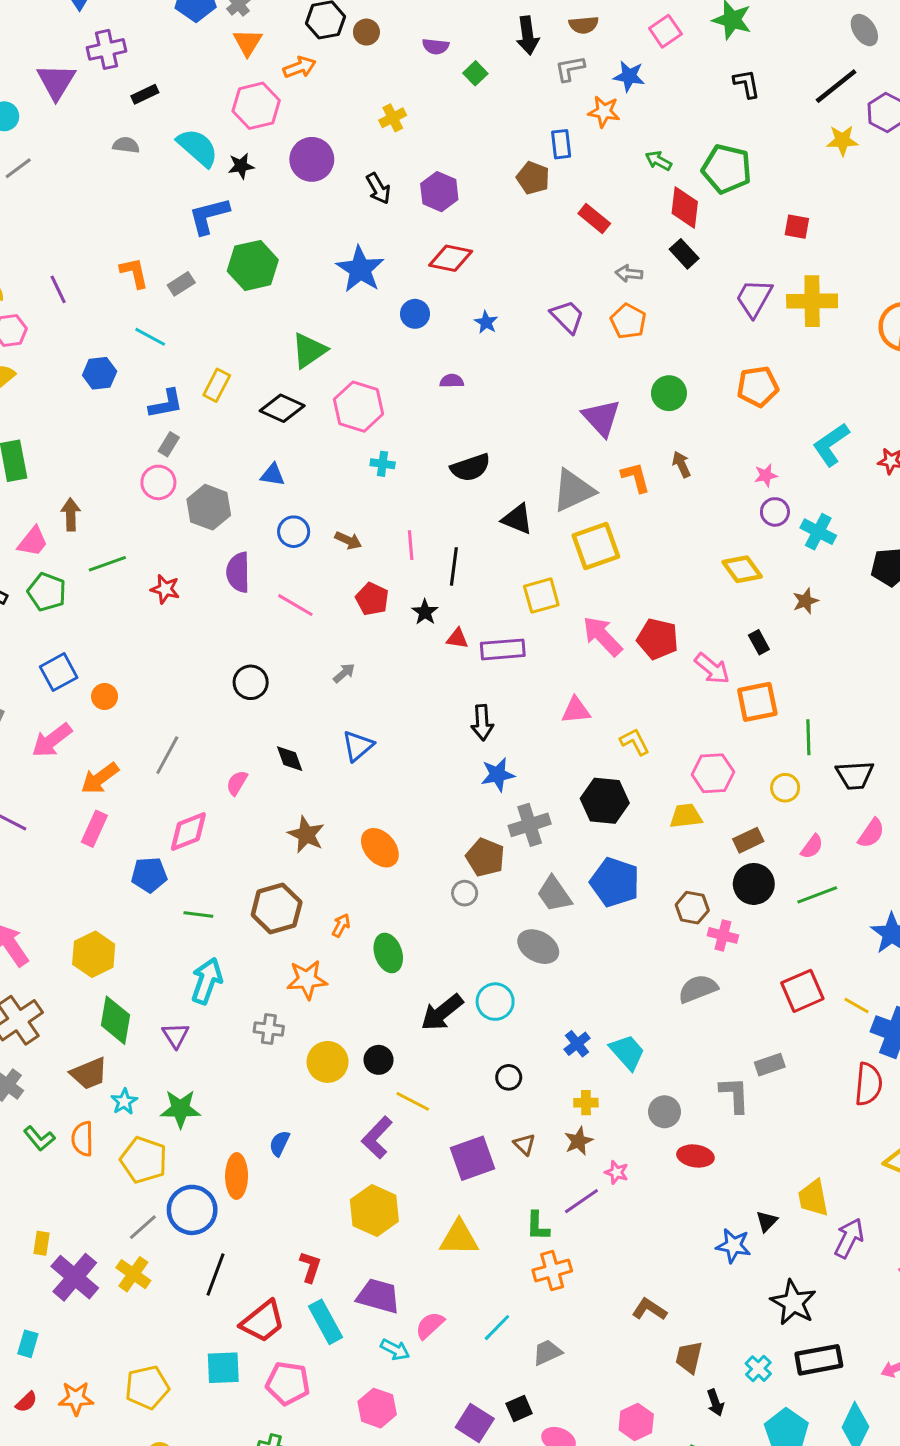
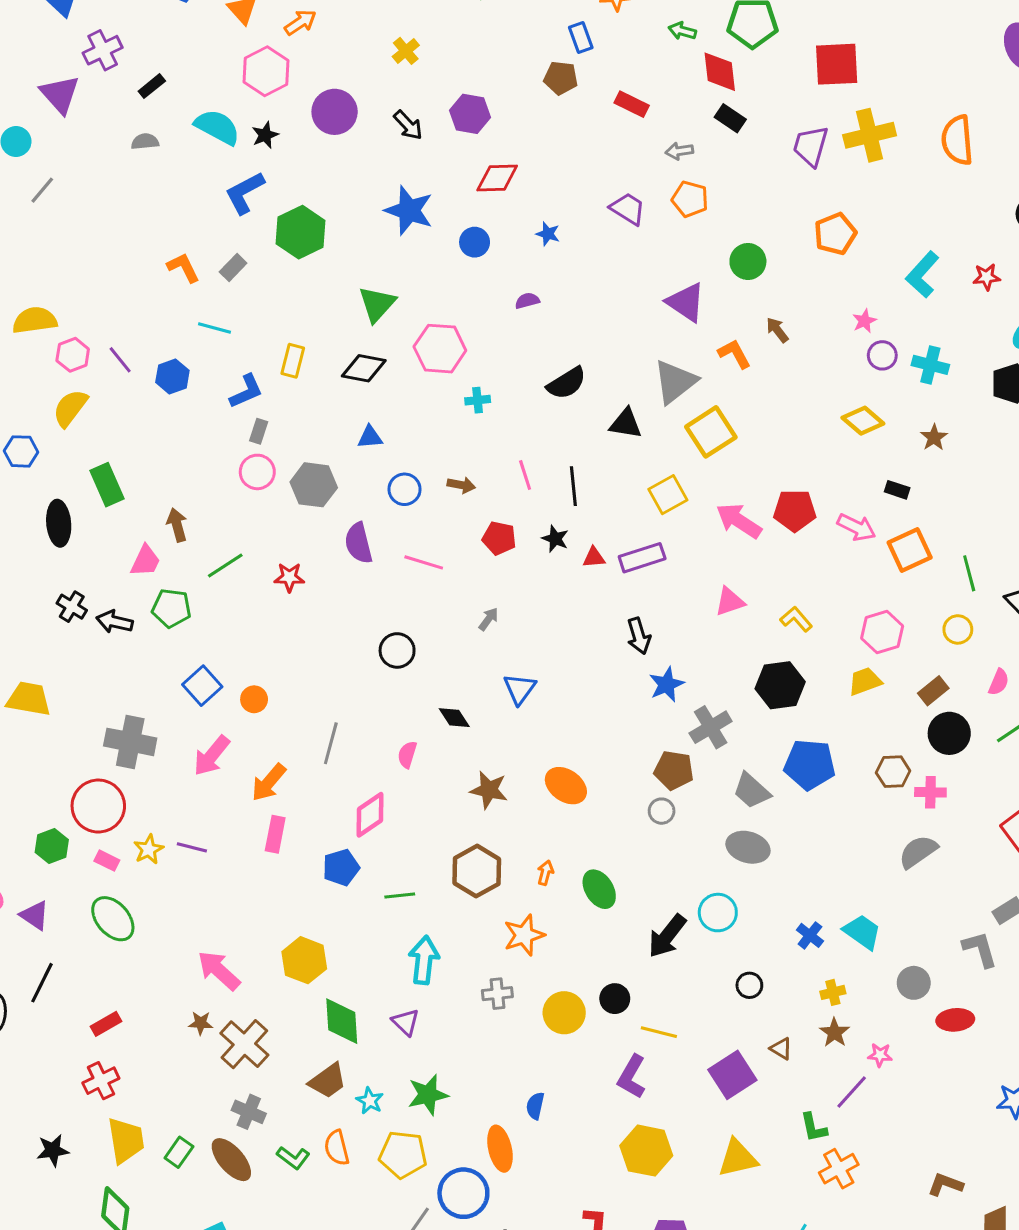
red square: (797, 227) -> (837, 64), size x1.8
purple line: (58, 289) -> (120, 360), moved
black rectangle: (759, 642) -> (897, 490), turned -30

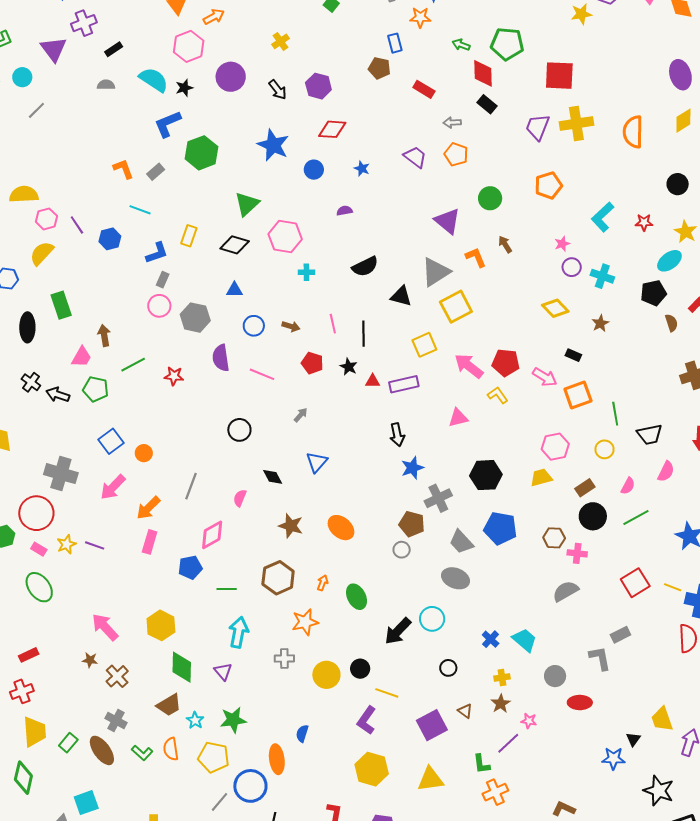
yellow L-shape: (796, 619) -> (498, 395), moved
brown cross: (244, 1044) -> (117, 676), size x0.7

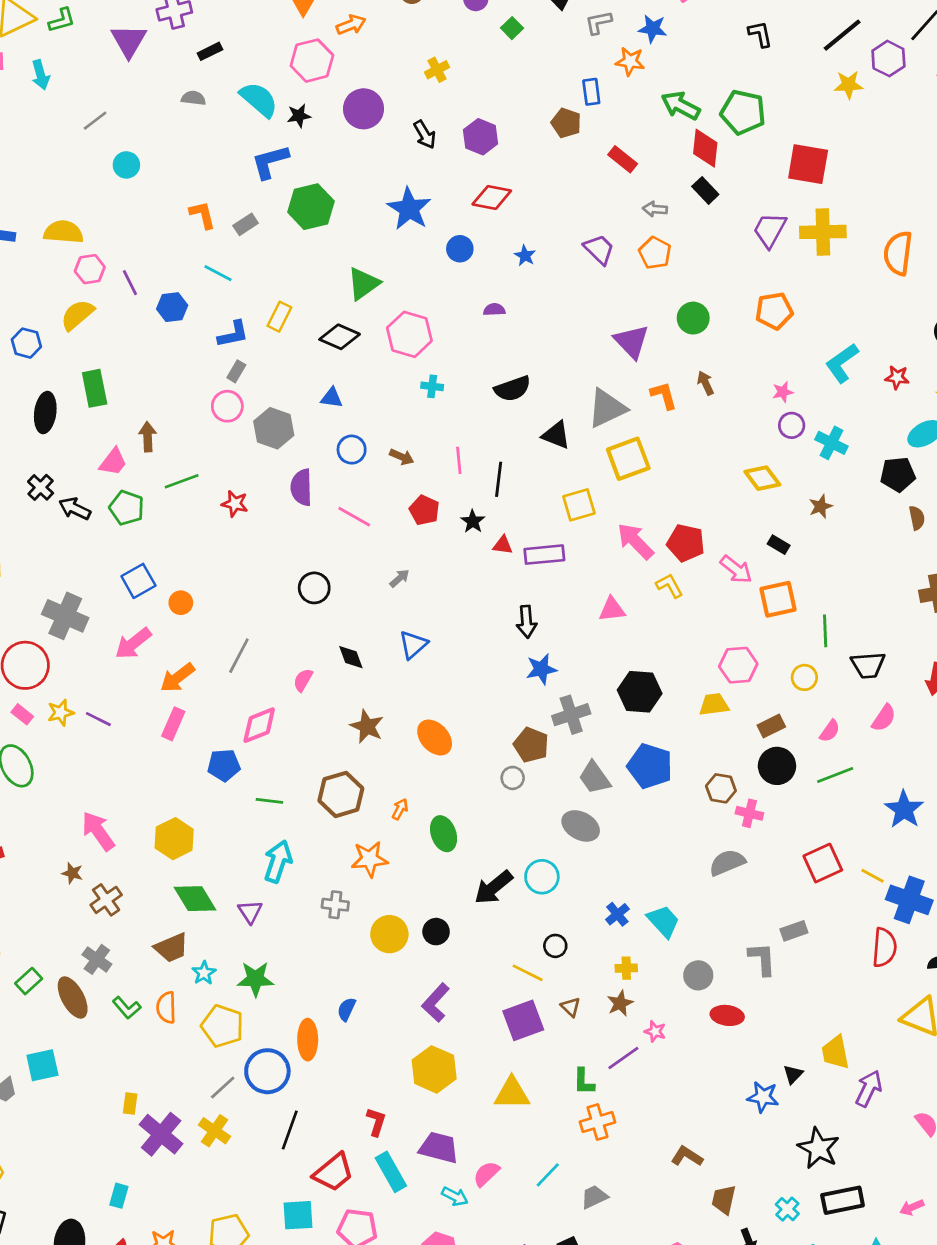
green arrow: (461, 45) -> (681, 106), size x1.6
cyan circle: (22, 77) -> (126, 165), moved
green diamond: (182, 667) -> (195, 899), turned -40
yellow line: (387, 693) -> (528, 973), moved

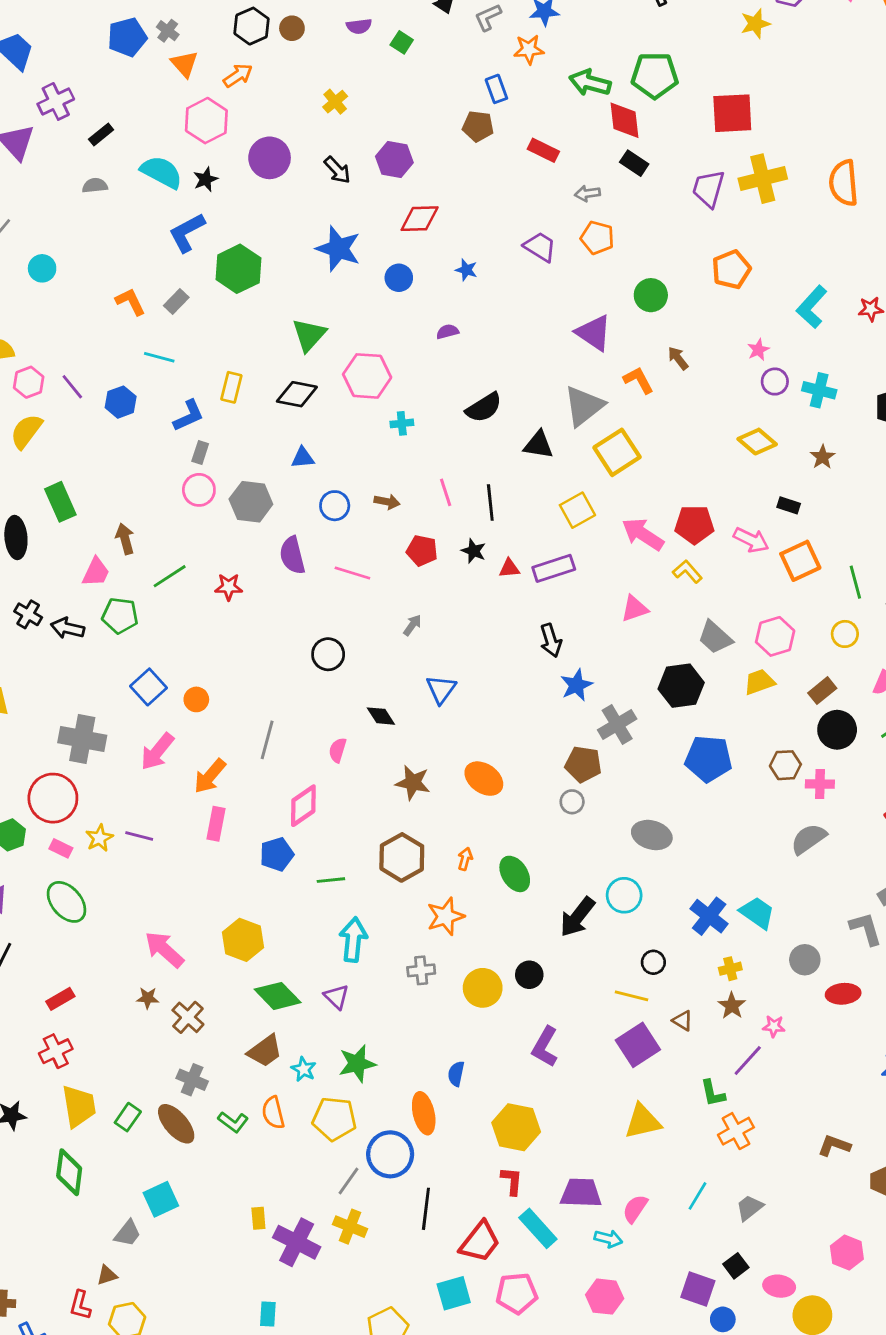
gray trapezoid: (595, 778) -> (715, 637), moved
blue cross: (617, 914) -> (709, 916), size x1.5
yellow hexagon: (434, 1069) -> (516, 1127), moved

